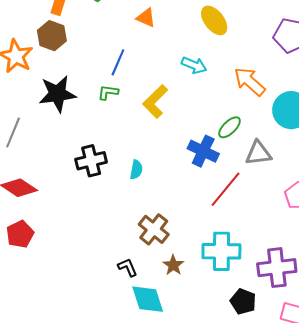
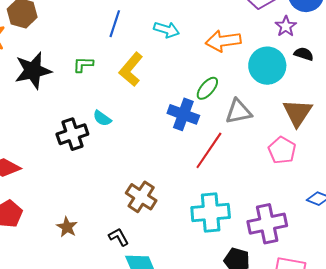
blue line: (118, 62) -> (115, 24), moved
orange arrow: (250, 82) -> (223, 41), turned -44
cyan semicircle: (136, 170) -> (102, 118), moved, turned 120
brown star: (173, 265) -> (67, 227), moved

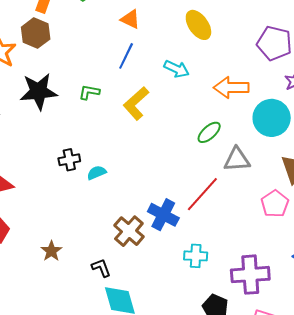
blue cross: (183, 114) -> (163, 215), moved
cyan semicircle: (102, 118) -> (97, 173), moved, turned 114
black cross: (72, 134) -> (69, 160), size x0.7
cyan cross: (211, 213) -> (196, 256), size x0.6

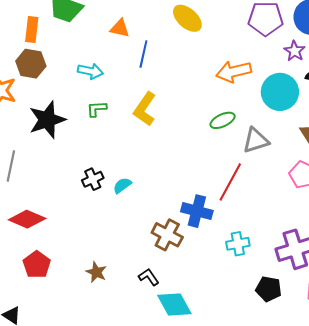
blue line: (126, 56) -> (143, 54), moved
cyan arrow: (177, 69) -> (90, 71), moved
green ellipse: (209, 132) -> (223, 120), turned 30

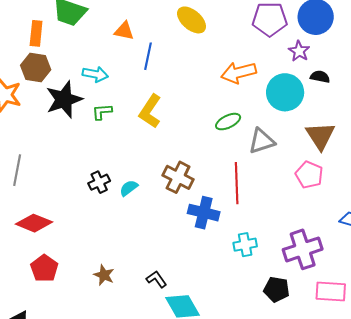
black star: (47, 120) -> (64, 100), moved
red line: (230, 182) -> (237, 183), turned -30
brown cross: (167, 235) -> (178, 177), moved

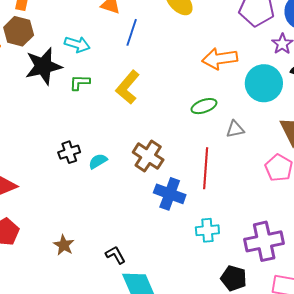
gray triangle: (262, 141) -> (235, 129), size x0.7

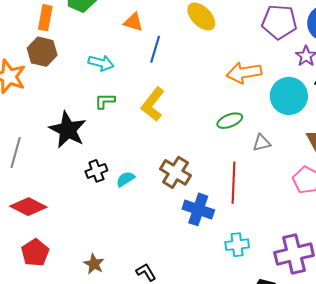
black star: (43, 66) -> (68, 130), moved, turned -30

